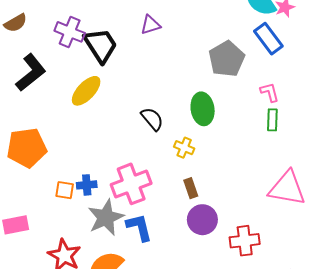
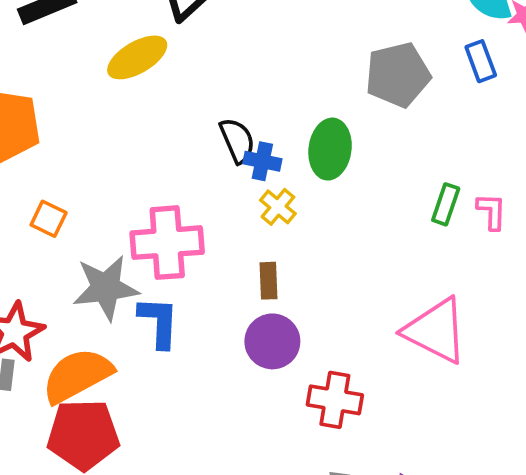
blue rectangle: (268, 39) -> (481, 61), size x0.7
pink L-shape: (270, 92) -> (492, 211), moved
blue cross: (87, 185) -> (262, 161), moved

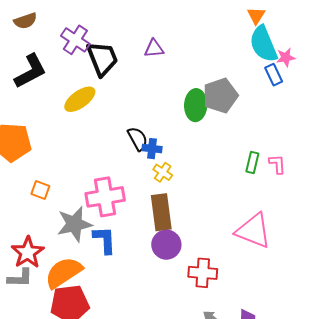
blue rectangle: (481, 61) -> (274, 75), moved
green ellipse: (330, 149) -> (196, 105), moved
brown rectangle: (269, 281) -> (161, 212), size x1.8

